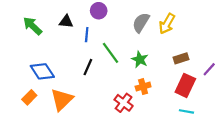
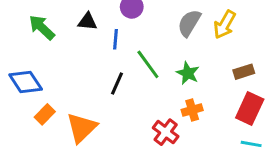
blue diamond: (42, 71) -> (26, 82), moved
orange rectangle: (29, 97) -> (45, 114), moved

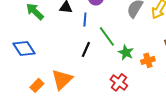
green star: (188, 73) -> (126, 52), moved
orange cross: (192, 110) -> (148, 60), moved
orange rectangle: (45, 114) -> (37, 85), moved

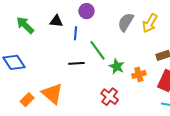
black line: (86, 49) -> (76, 63), turned 63
orange triangle: (62, 79) -> (52, 94), turned -35

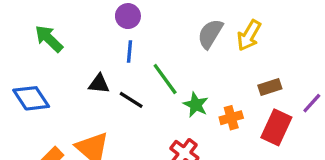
purple circle: (86, 11) -> (128, 16), moved
black triangle: (56, 21) -> (99, 84), moved
black line: (76, 63) -> (131, 100), turned 35

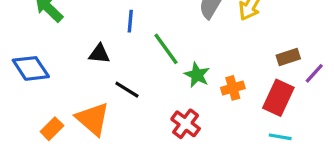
brown rectangle: (270, 87) -> (288, 57), moved
black line: (131, 100) -> (127, 90), moved

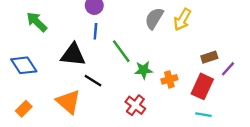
black triangle: (99, 54) -> (73, 55), size x1.6
green star: (197, 75) -> (144, 70), turned -30
orange rectangle: (52, 129) -> (24, 109), moved

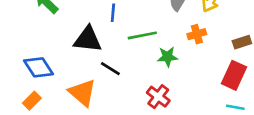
green line: (121, 51) -> (142, 35), turned -65
blue diamond: (24, 65) -> (39, 67), moved
orange cross: (169, 79) -> (197, 34), moved

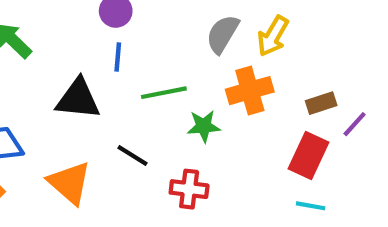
orange cross: (197, 34) -> (250, 91), size x1.5
black line: (110, 69) -> (132, 156), moved
red cross: (158, 97) -> (189, 189), turned -30

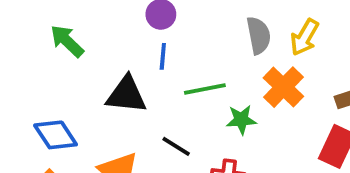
gray semicircle: (223, 34) -> (259, 35), turned 138
orange cross: (250, 91) -> (283, 87), turned -30

